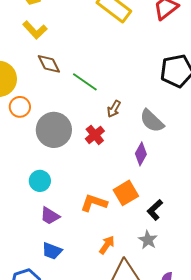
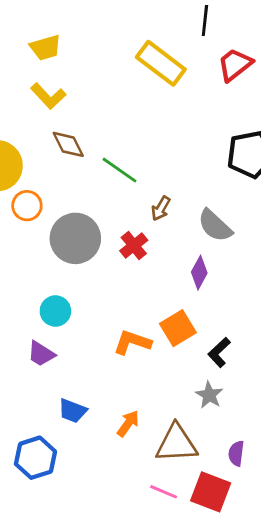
purple trapezoid: (50, 216) -> (41, 354), moved
orange arrow: (107, 245) -> (128, 424), moved

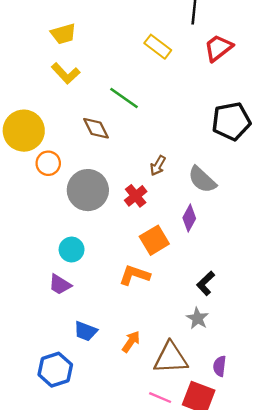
yellow rectangle: (161, 63) -> (158, 47), size x0.7
brown diamond: (68, 144) -> (96, 128), moved
green line: (120, 170) -> (124, 98), moved
orange square: (178, 328) -> (154, 240), moved

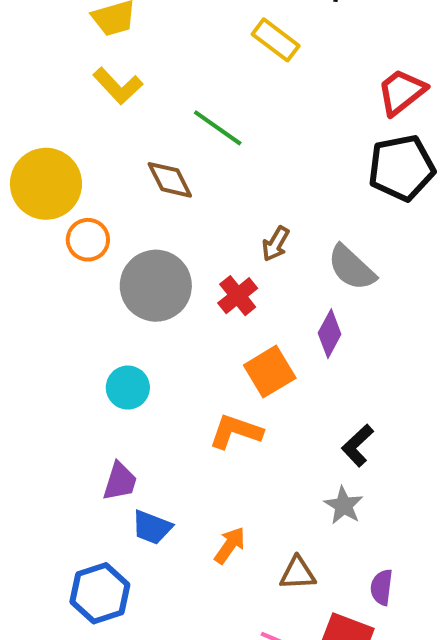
red trapezoid: (218, 48) -> (401, 92), moved
purple trapezoid: (60, 284) -> (120, 481), moved, turned -105
brown triangle: (171, 358) -> (298, 573), size x0.6

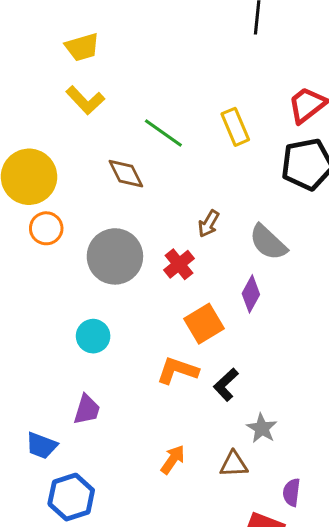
yellow rectangle: (276, 40) -> (235, 127), moved, turned 30
orange circle: (88, 240) -> (46, 228), moved
black L-shape: (358, 445) -> (226, 385), moved
blue trapezoid: (152, 527) -> (42, 445), moved
brown triangle: (298, 573) -> (234, 464), moved

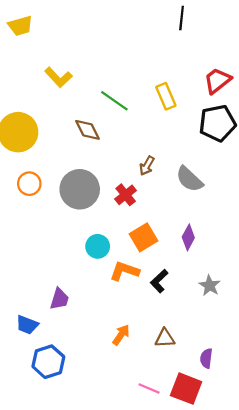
yellow trapezoid: (82, 47) -> (20, 26), moved
orange circle: (46, 228) -> (29, 184), moved
purple diamond: (251, 294) -> (188, 237), moved
cyan circle: (93, 336) -> (98, 246), moved
gray star: (262, 428) -> (210, 286), moved

